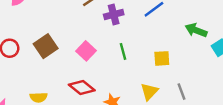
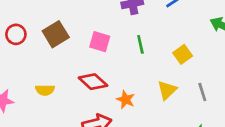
pink square: (86, 51) -> (100, 42), turned -30
yellow square: (162, 58) -> (183, 54), turned -35

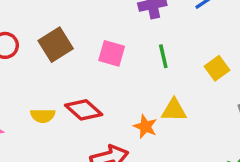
red diamond: (93, 82) -> (84, 110), moved
yellow triangle: (167, 90) -> (174, 110), moved, turned 45

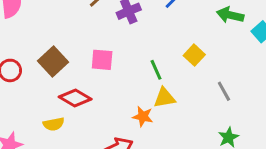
green line: (163, 56) -> (156, 70), moved
red diamond: (84, 110) -> (75, 98), moved

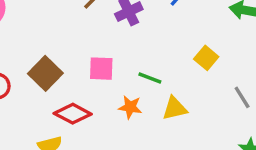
green line: (156, 70) -> (150, 78), moved, turned -42
orange star: (143, 116) -> (130, 107), moved

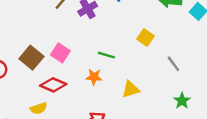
pink square: (101, 69) -> (60, 53), moved, turned 36
yellow triangle: (175, 108) -> (131, 89), moved

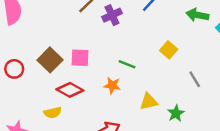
pink square: (60, 53) -> (80, 58), turned -36
green star: (182, 101) -> (176, 113), moved

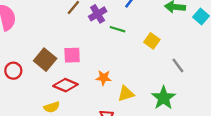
green line: (127, 64) -> (117, 29), moved
yellow triangle: (149, 102) -> (126, 94), moved
green star: (176, 113) -> (164, 98), size x1.5

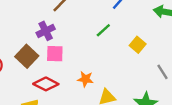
purple cross: (98, 14) -> (46, 31), moved
green line: (117, 29) -> (103, 30), turned -63

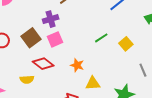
green line: (103, 30) -> (101, 38), moved
pink square: (55, 54) -> (55, 39), turned -35

